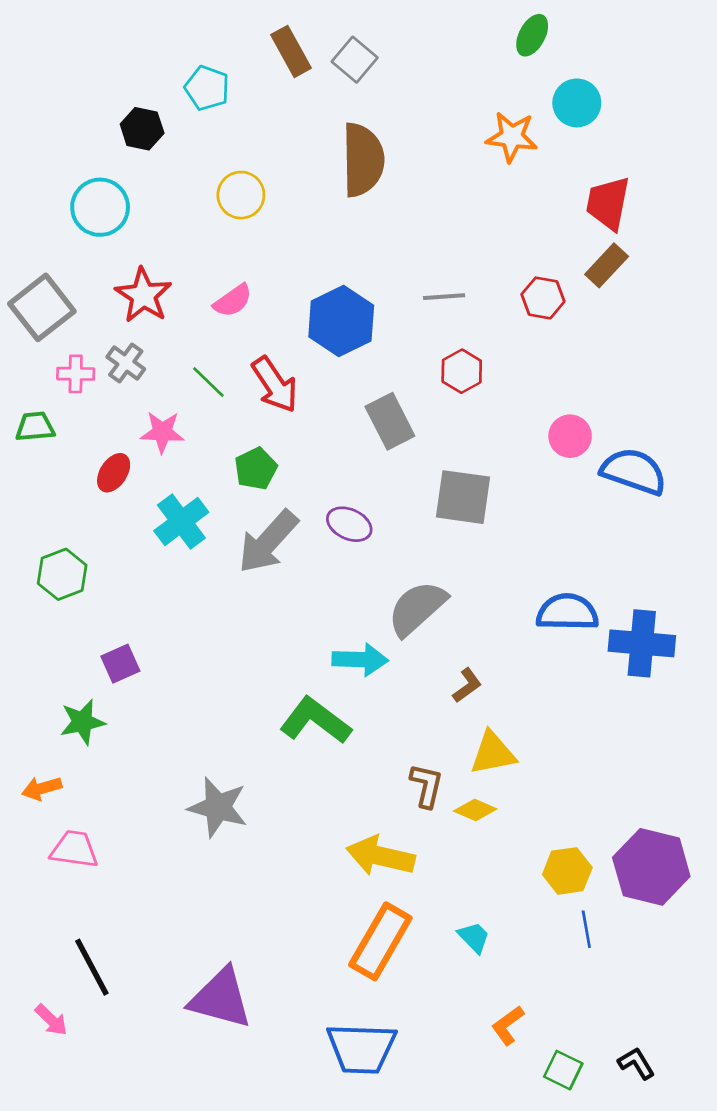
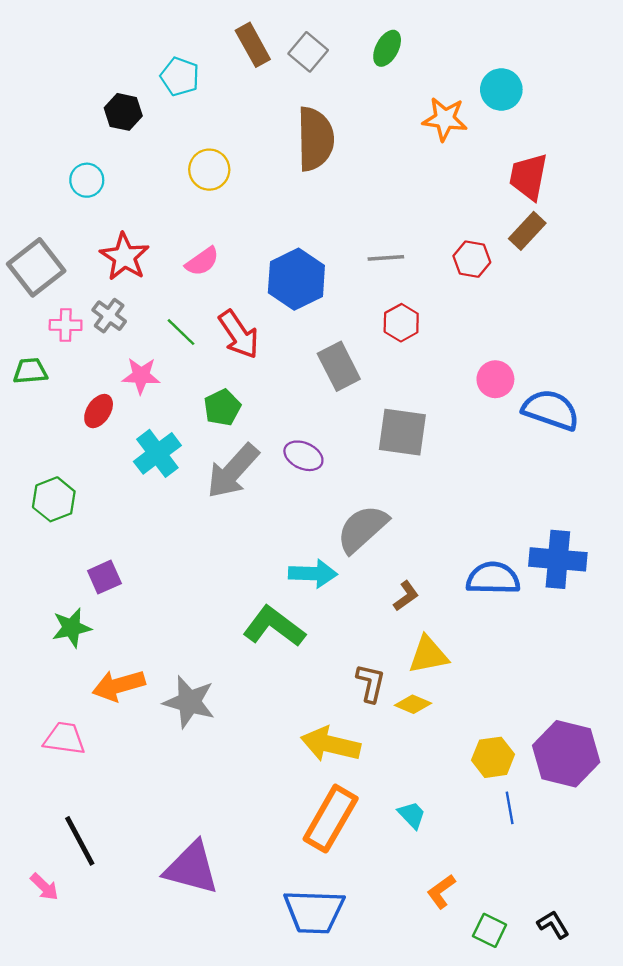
green ellipse: (532, 35) -> (387, 48), moved
cyan circle: (100, 207) -> (87, 180), size x0.7
blue semicircle: (567, 612) -> (493, 578), moved
orange arrow: (42, 788) -> (119, 685), moved, size x1.5

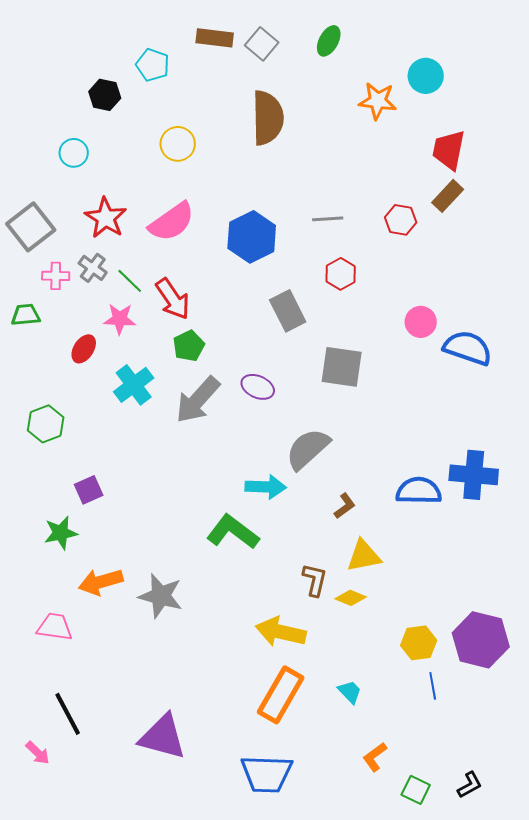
brown rectangle: (253, 45) -> (215, 38), turned -54
pink semicircle: (202, 261) -> (172, 222), size x1.6
green line: (181, 332) -> (130, 281), moved
red arrow: (239, 334) -> (173, 299), moved
black L-shape: (553, 924) -> (470, 785), turned 92

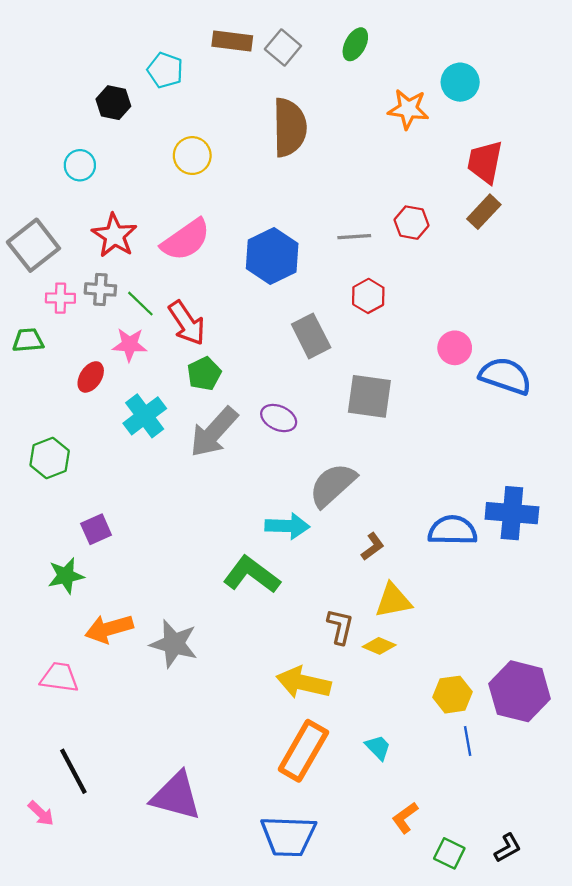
red hexagon: (401, 220) -> (411, 223), moved
gray cross: (93, 268) -> (100, 289), turned -32

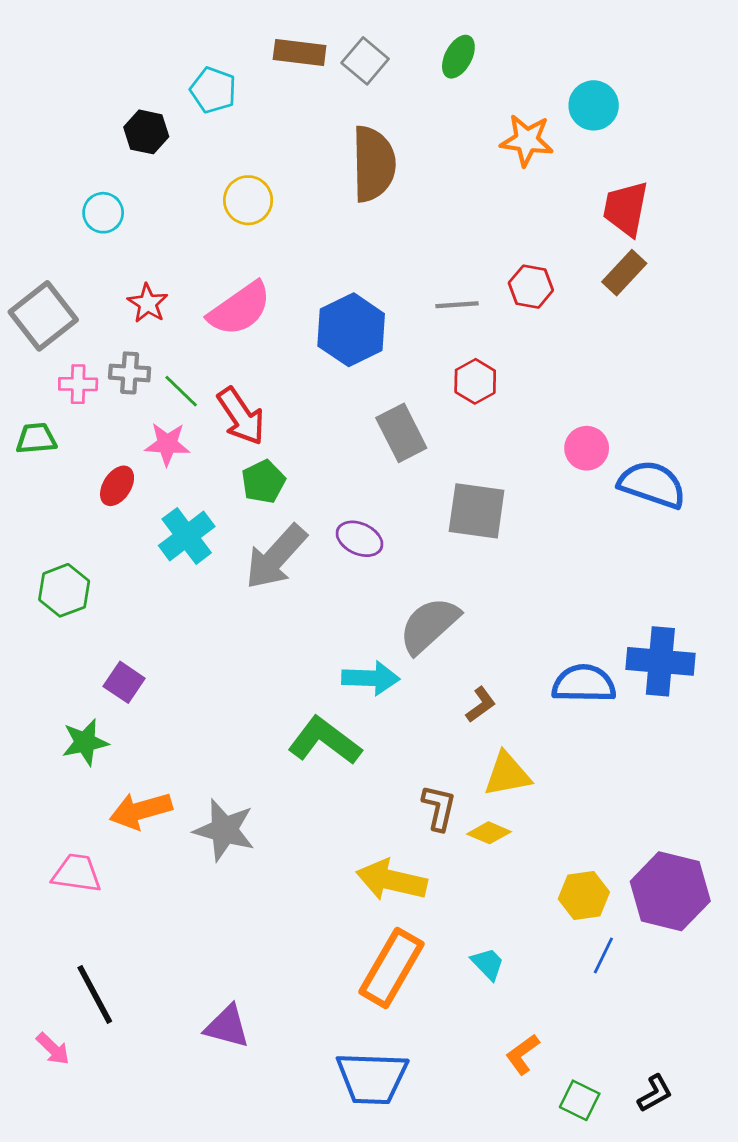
red star: (114, 235) -> (148, 303), size x0.7
purple square: (96, 529) -> (124, 682), turned -32
blue line: (468, 741) -> (603, 955), turned 36
purple triangle: (176, 796) -> (227, 1026), size x0.7

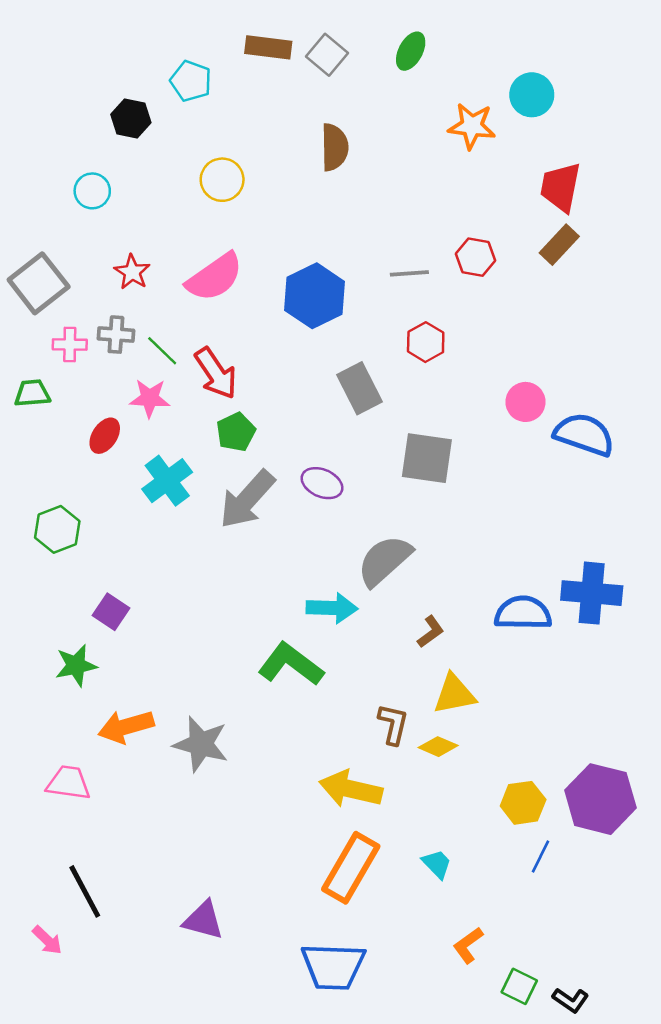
brown semicircle: (373, 164) -> (334, 147), size x0.7
black L-shape: (655, 1093) -> (570, 1000), moved, turned 64

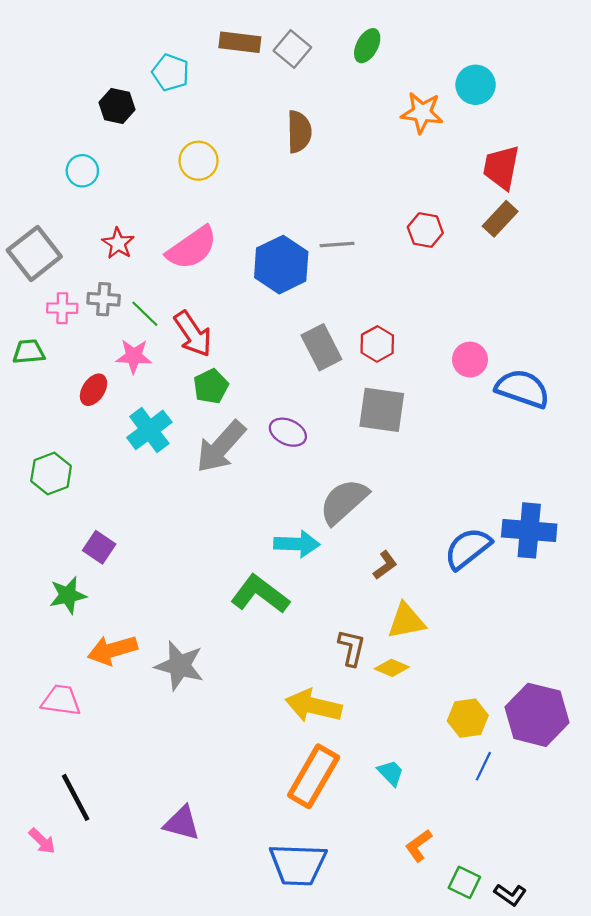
gray line: (409, 273) -> (337, 244), moved
red hexagon: (426, 342) -> (377, 344), moved
blue semicircle: (523, 613) -> (468, 548), turned -39

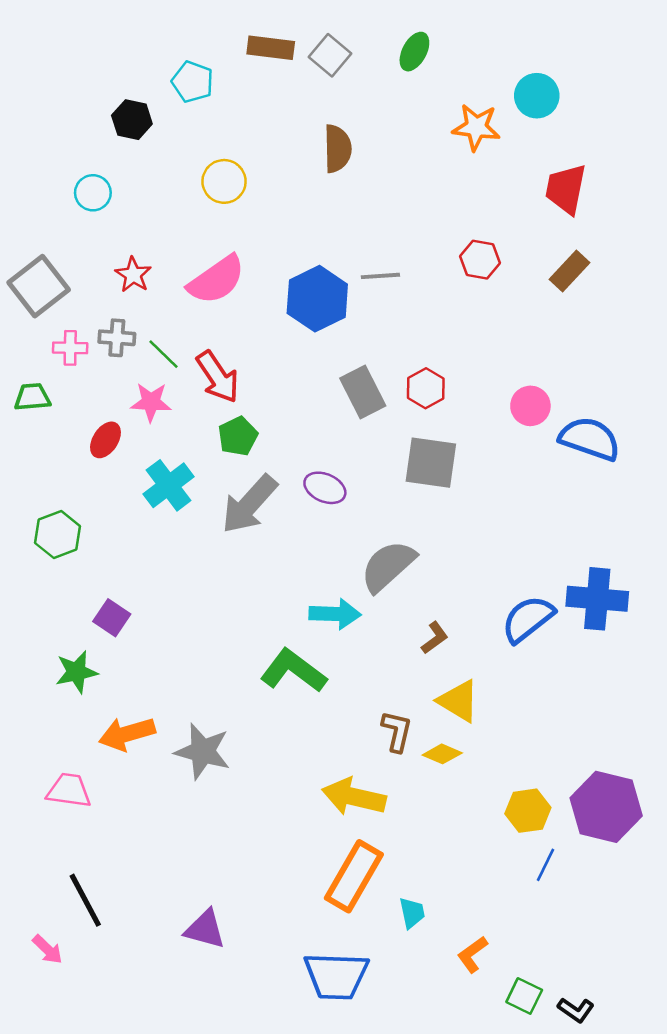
brown rectangle: (500, 219) -> (570, 271), moved
yellow triangle: (406, 621) -> (459, 701), turned 42
cyan trapezoid: (391, 773) -> (412, 913), moved, turned 32

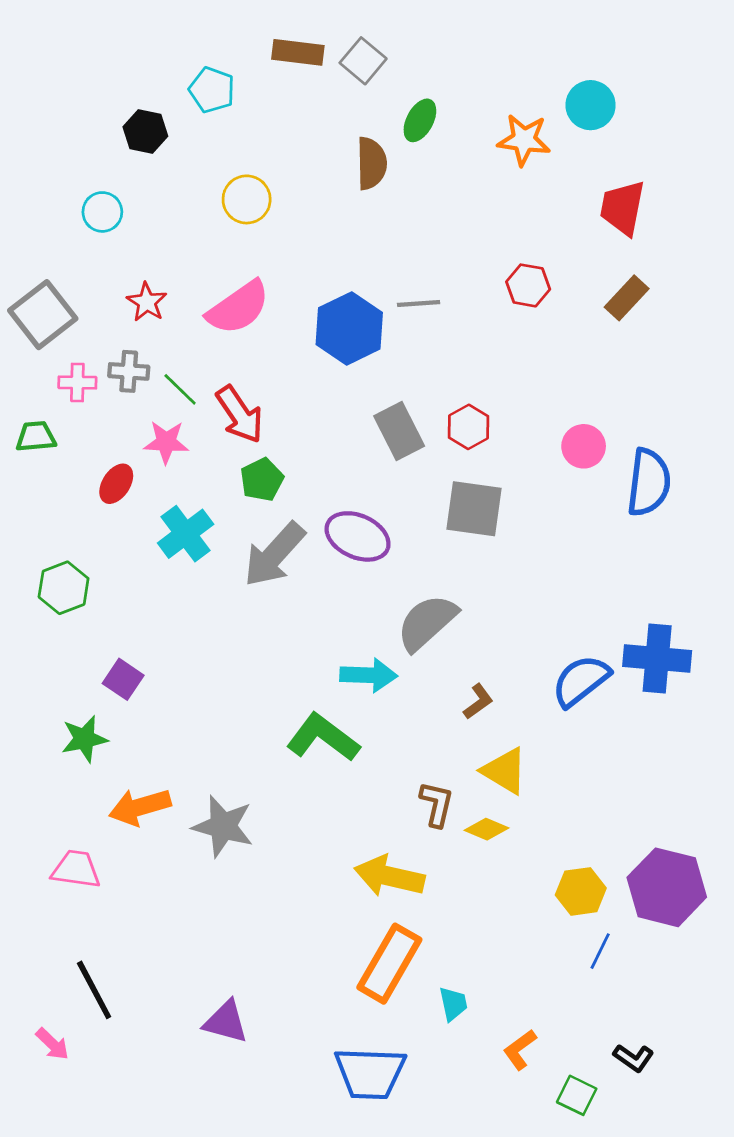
green ellipse: (414, 52) -> (420, 120), moved
blue semicircle: (590, 439) -> (649, 482), turned 78
purple ellipse: (325, 488) -> (358, 536), size x1.4
black L-shape: (576, 1010) -> (634, 1058), moved

